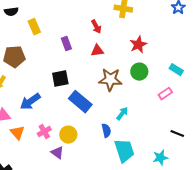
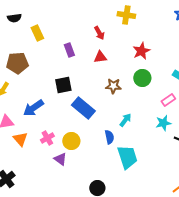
brown star: (110, 80) -> (113, 86), size x0.7
cyan star: (160, 158) -> (163, 123), moved

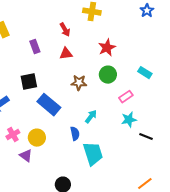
pink rectangle: (168, 100) -> (126, 97), moved

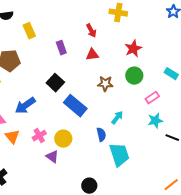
black square: (29, 82) -> (55, 83), turned -36

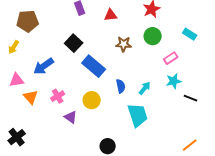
cyan arrow: (117, 118) -> (145, 88), moved
blue semicircle: (101, 135) -> (121, 86), moved
yellow circle: (63, 139) -> (92, 100), moved

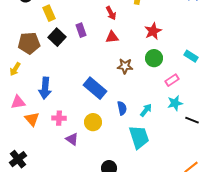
black square: (74, 43) -> (57, 37), moved
blue arrow: (44, 66) -> (45, 88), turned -50
pink cross: (58, 96) -> (59, 118), turned 32

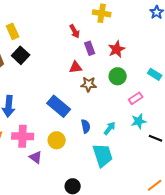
purple rectangle: (81, 30) -> (90, 48), moved
red triangle: (112, 37) -> (76, 67), moved
pink cross: (59, 118) -> (23, 136), size x1.5

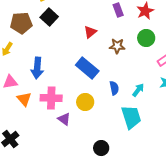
red triangle: (76, 67) -> (90, 32), moved, turned -32

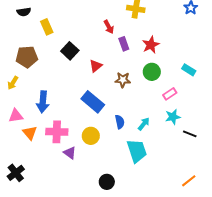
black square: (49, 17) -> (70, 51), moved

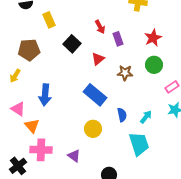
red arrow: (109, 27) -> (100, 27), moved
purple rectangle: (124, 44) -> (118, 39), moved
pink triangle: (16, 116) -> (18, 109), turned 42
pink cross: (57, 132) -> (41, 150), moved
purple triangle: (70, 153) -> (74, 156), moved

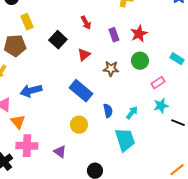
yellow rectangle: (49, 20) -> (27, 22), moved
purple rectangle: (118, 39) -> (114, 35), moved
blue arrow: (45, 95) -> (31, 91), turned 70

